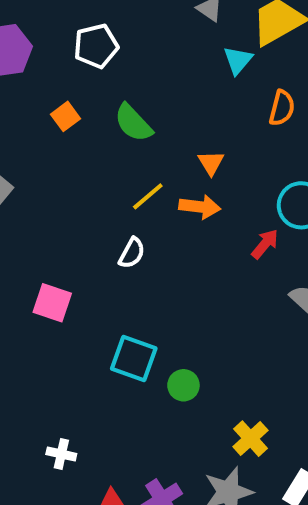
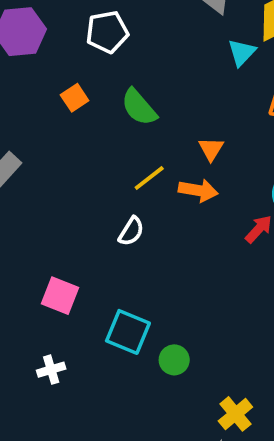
pink square: (52, 303) -> (60, 296), moved
white cross: (61, 454) -> (51, 370), moved, turned -32

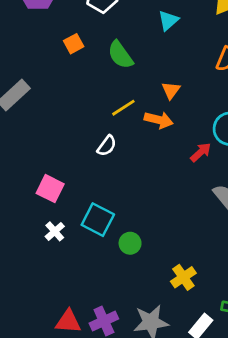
cyan triangle: (242, 52) -> (168, 20), moved
white cross: (51, 370) -> (55, 231), moved, turned -30
yellow cross: (235, 414) -> (183, 277), moved

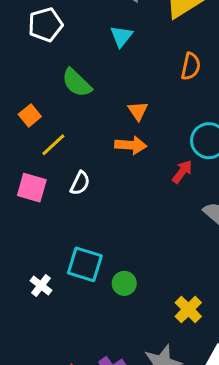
orange square: (74, 44) -> (30, 115), moved
yellow line: (123, 108) -> (53, 145), moved
pink square: (50, 189) -> (32, 188), moved

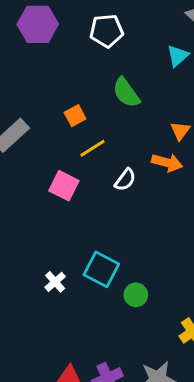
white semicircle: (80, 183) -> (125, 180), moved

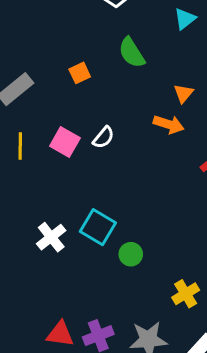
yellow line: (92, 148) -> (20, 146), moved, turned -60
white semicircle: (125, 180) -> (103, 137), moved
white cross: (55, 282) -> (51, 237), size x1.4

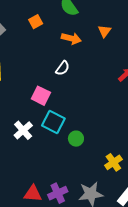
orange arrow: (169, 124) -> (71, 38), moved
white semicircle: (103, 137) -> (63, 68), moved
pink square: (65, 142) -> (41, 96), moved

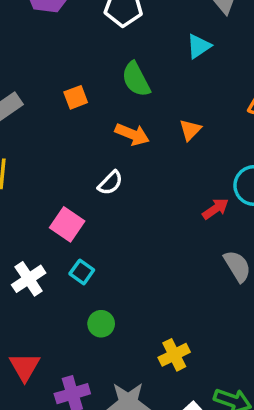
cyan square: (53, 122) -> (82, 272), size x0.6
green circle: (76, 139) -> (101, 324), moved
red triangle: (33, 194) -> (25, 367), moved, turned 48

